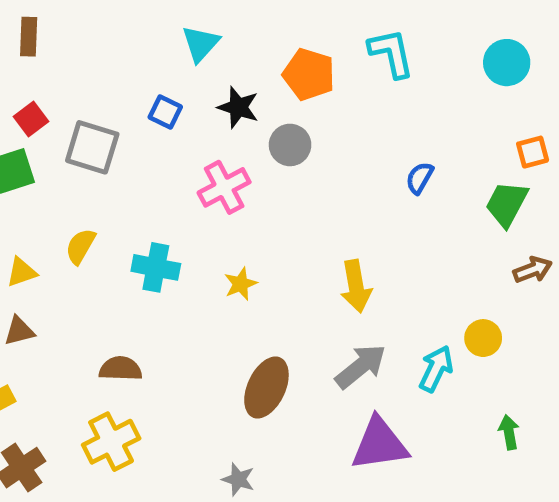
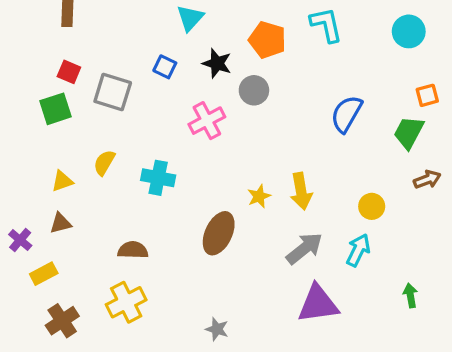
red square: (31, 119) -> (69, 72), turned -30
blue semicircle: (420, 178) -> (346, 114), size x1.6
yellow star: (241, 284) -> (259, 196), moved
yellow circle: (483, 338) -> (372, 206), moved
brown ellipse: (266, 388) -> (219, 233), moved

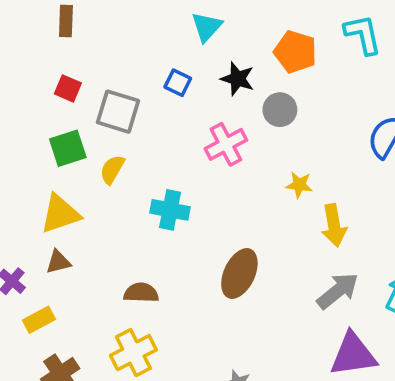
green square: (56, 109) -> (68, 148), moved
yellow semicircle: (104, 163) -> (112, 169), moved
yellow triangle: (62, 181) -> (60, 214), size x1.6
yellow star: (259, 196) -> (299, 185), moved, turned 30

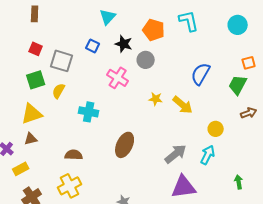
pink cross: (226, 144) -> (118, 78), turned -30
yellow arrow: (334, 225) -> (183, 105), moved, turned -40

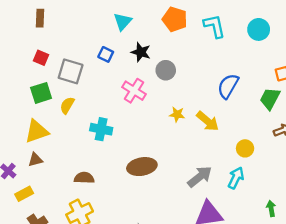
cyan circle: (238, 25) -> (259, 29), moved
orange pentagon: (154, 30) -> (175, 19), moved
brown ellipse: (125, 145) -> (142, 167), turned 55

